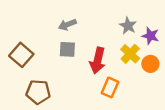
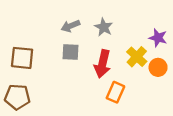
gray star: (128, 26) -> (104, 27), moved
brown square: (21, 55) -> (22, 58), turned -35
brown pentagon: (38, 92) -> (17, 97), moved

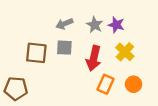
purple star: (158, 38) -> (116, 25), moved
brown square: (22, 58) -> (36, 53), moved
orange circle: (158, 67) -> (134, 84), moved

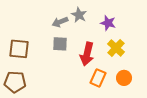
gray star: (95, 25) -> (79, 15), moved
brown square: (36, 53) -> (19, 49), moved

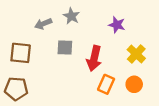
gray star: (79, 15) -> (71, 16), moved
gray arrow: (60, 22) -> (43, 24), moved
yellow cross: (116, 48) -> (136, 54), moved

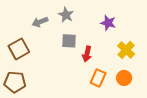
gray square: (65, 48) -> (69, 41), moved
brown square: (21, 53) -> (19, 49), turned -35
red arrow: (94, 58) -> (87, 54), size x0.7

